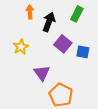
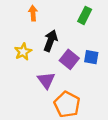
black arrow: (49, 22) -> (51, 41), moved
purple square: (63, 44) -> (69, 59), moved

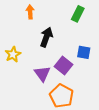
yellow star: (23, 52) -> (13, 54), moved
purple square: (69, 59) -> (64, 66), moved

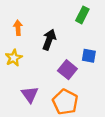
orange arrow: (30, 12) -> (18, 28), moved
purple triangle: (42, 74) -> (30, 94), moved

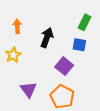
green rectangle: (82, 15) -> (85, 22), moved
blue square: (89, 56) -> (79, 45), moved

